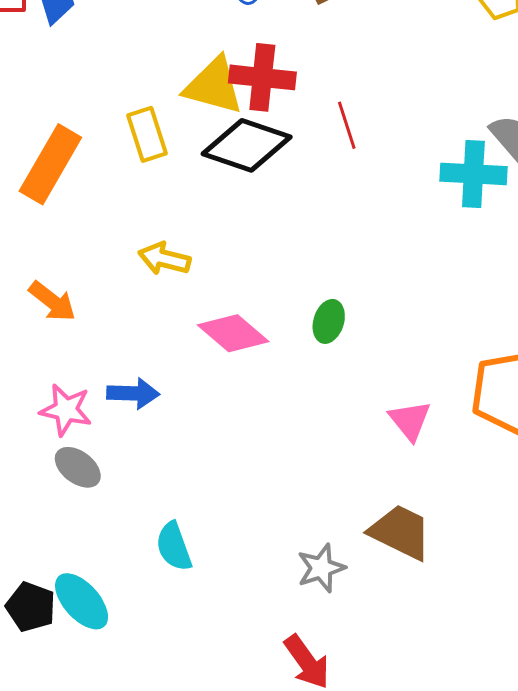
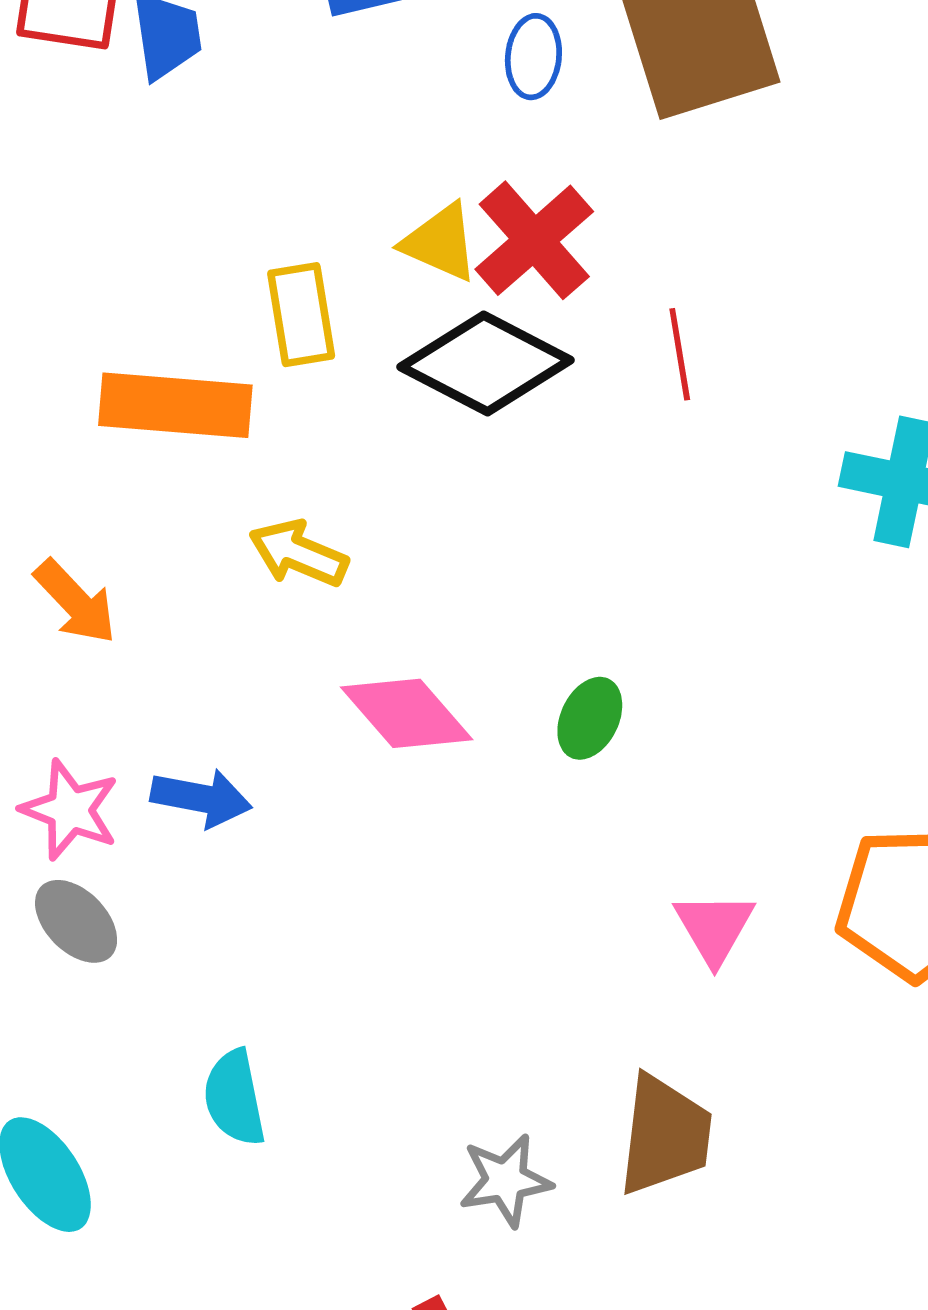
red cross: (262, 77) -> (534, 240), turned 34
yellow triangle: (214, 86) -> (440, 242), size x0.7
orange rectangle: (50, 164) -> (175, 405), moved, turned 56
brown trapezoid: (400, 532) -> (665, 1135), turned 62

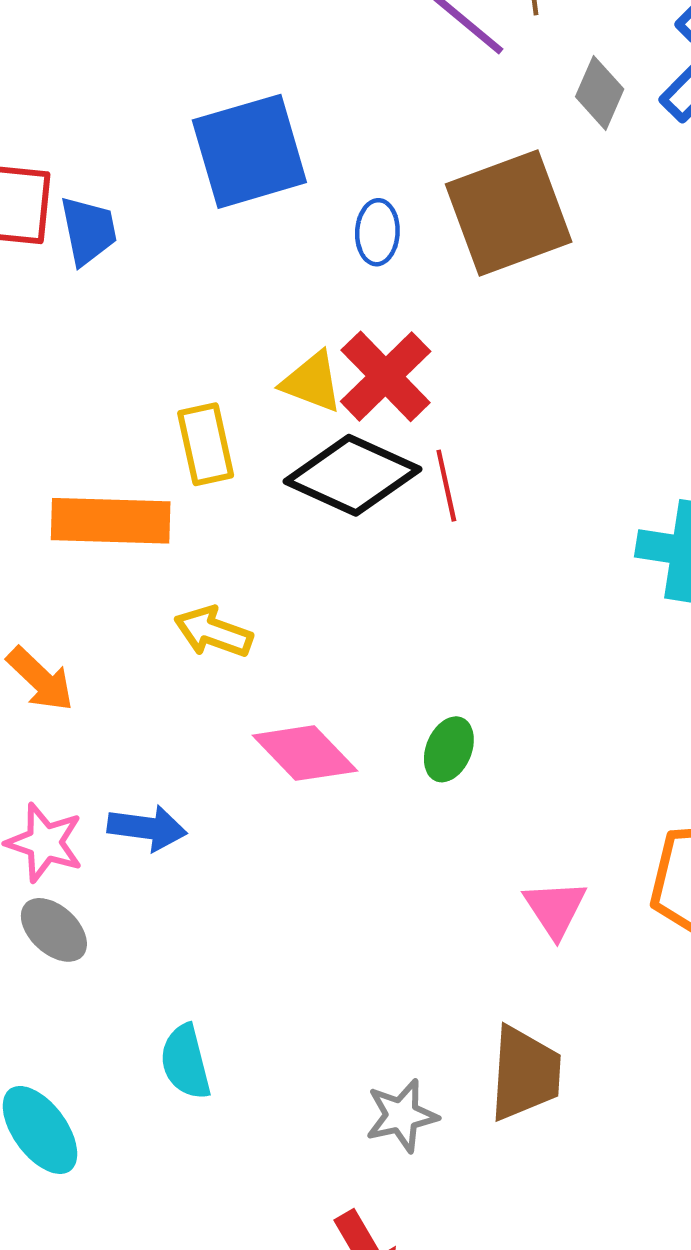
red line: (680, 354) -> (446, 486), moved

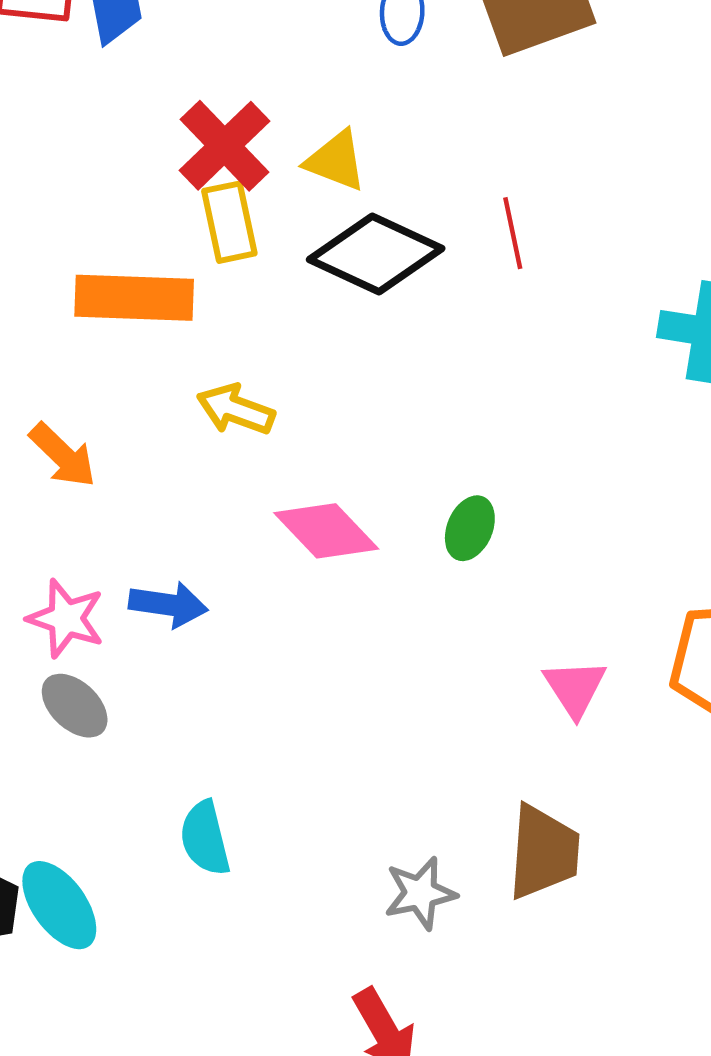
red cross: (386, 376) -> (225, 146), moved
red line: (446, 486) -> (513, 233), moved

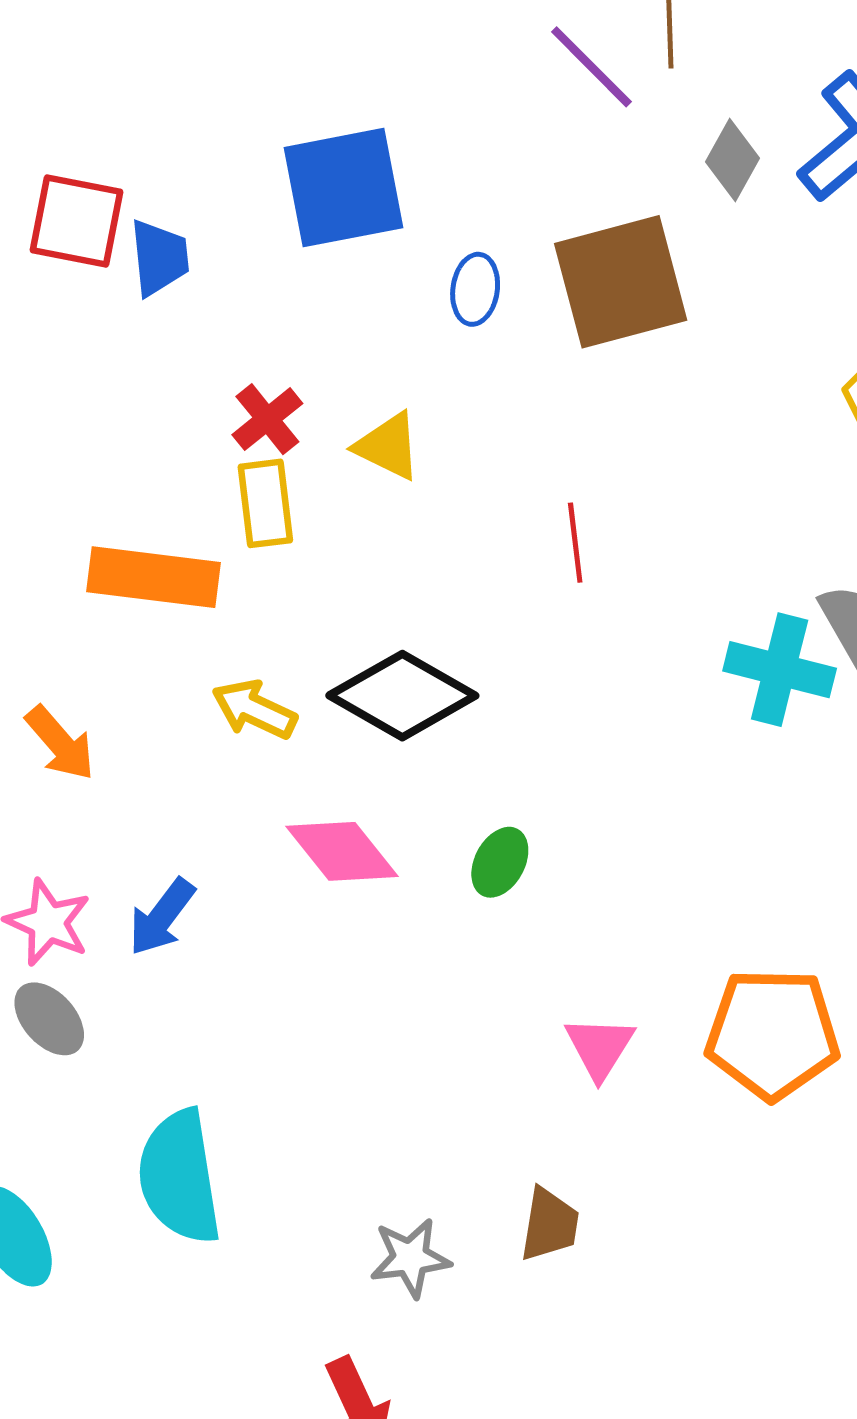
red cross: (225, 146) -> (267, 419), size x0.7
black diamond: (376, 254) -> (402, 696), moved
blue arrow: (168, 605) -> (162, 917), turned 114
cyan semicircle: (205, 838) -> (179, 1177), size x1.6
brown trapezoid: (544, 852) -> (550, 1225), size x0.7

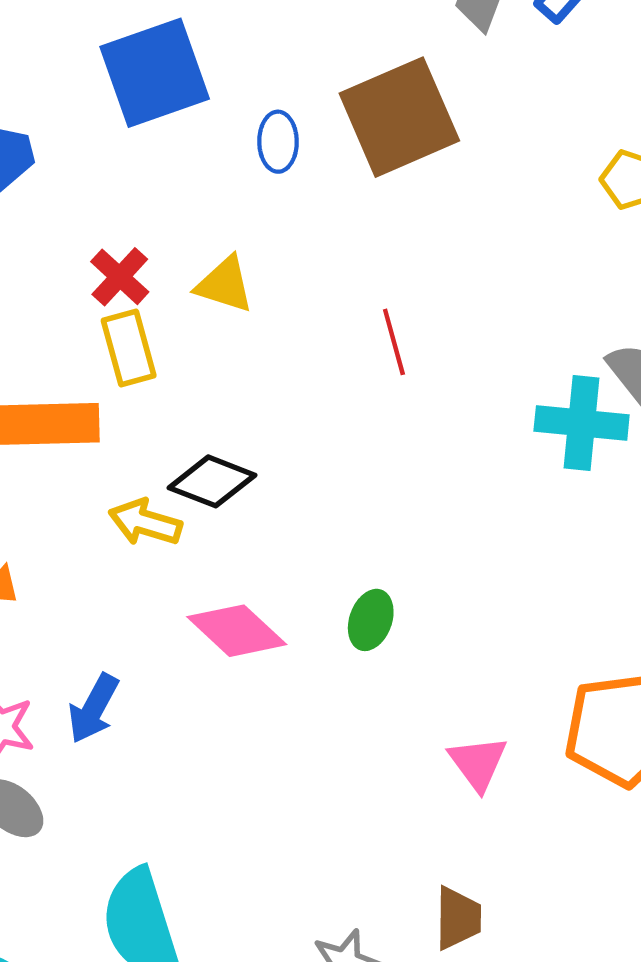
black diamond: (402, 696) -> (212, 481), moved, size x0.7

